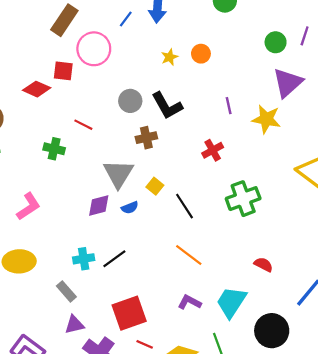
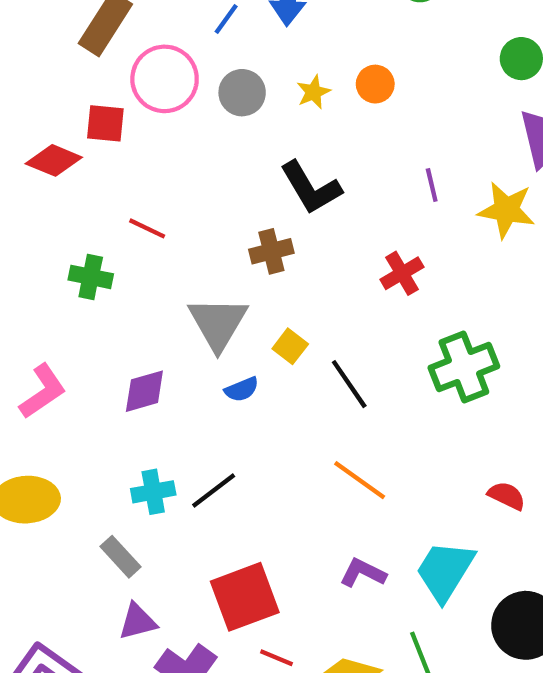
gray circle: (130, 101) -> (242, 93), moved
purple diamond: (99, 205) -> (144, 391), moved

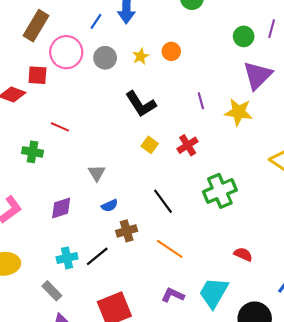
brown cross: (271, 251) -> (127, 231), moved
gray triangle: (218, 323) -> (97, 173), size x0.6
yellow square: (290, 346) -> (150, 145), moved

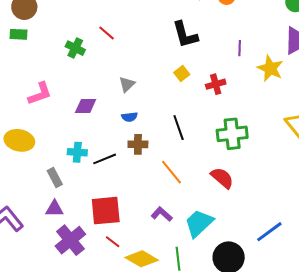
red semicircle: (243, 254) -> (222, 178), moved, size x1.4

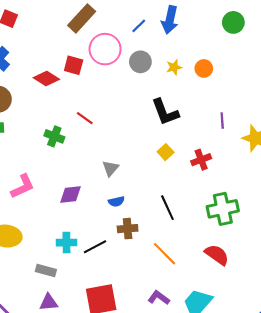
gray rectangle: (55, 177) -> (46, 270), turned -42

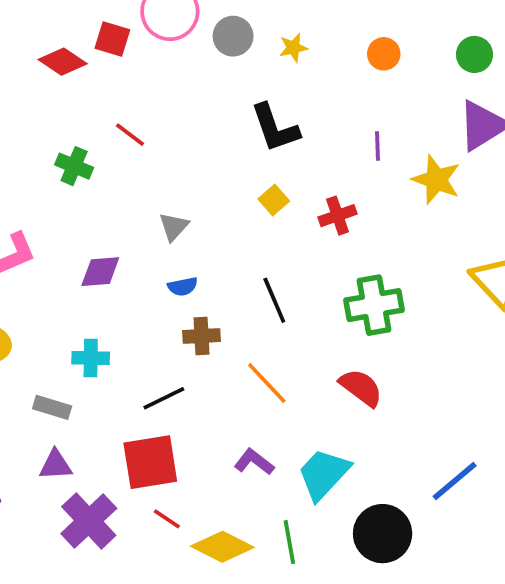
orange circle: (204, 68) -> (384, 54), moved
black line: (95, 247) -> (164, 398), moved

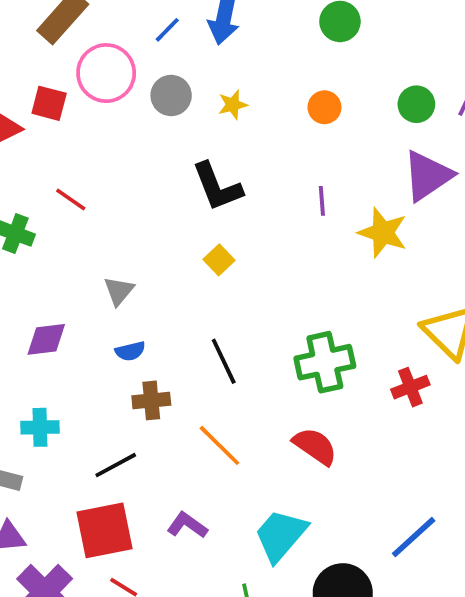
red cross: (338, 216) -> (410, 387), moved
purple L-shape: (254, 462) -> (187, 525), moved

